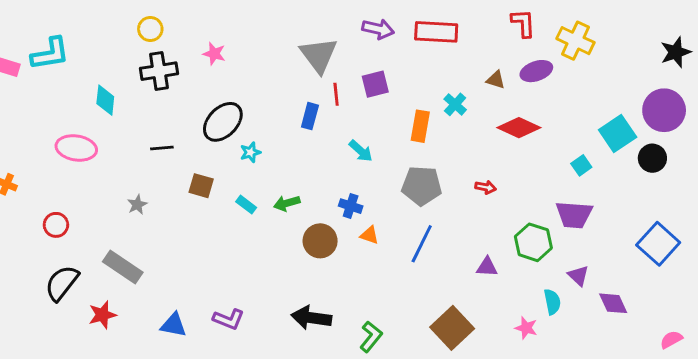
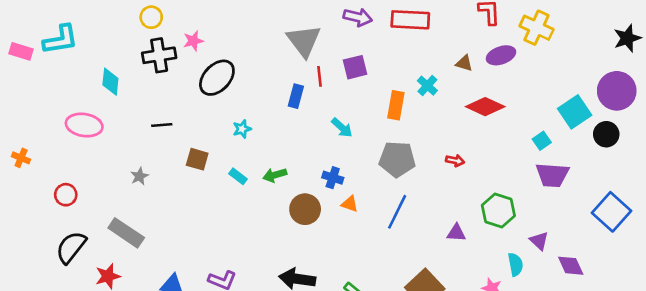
pink star: (214, 54) -> (193, 41), moved, turned -30
black ellipse: (223, 122) -> (217, 78), moved
purple trapezoid: (574, 215) -> (552, 175), moved

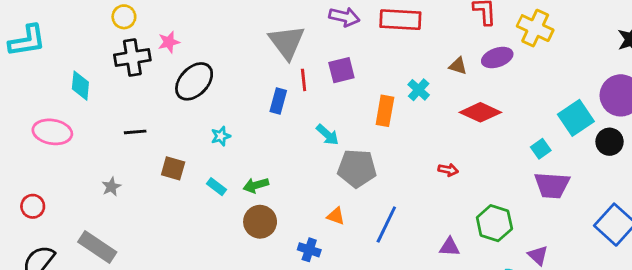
gray pentagon: (397, 159) -> (357, 168), moved
blue cross: (333, 178) -> (309, 250), moved
brown circle: (305, 209) -> (260, 222), moved

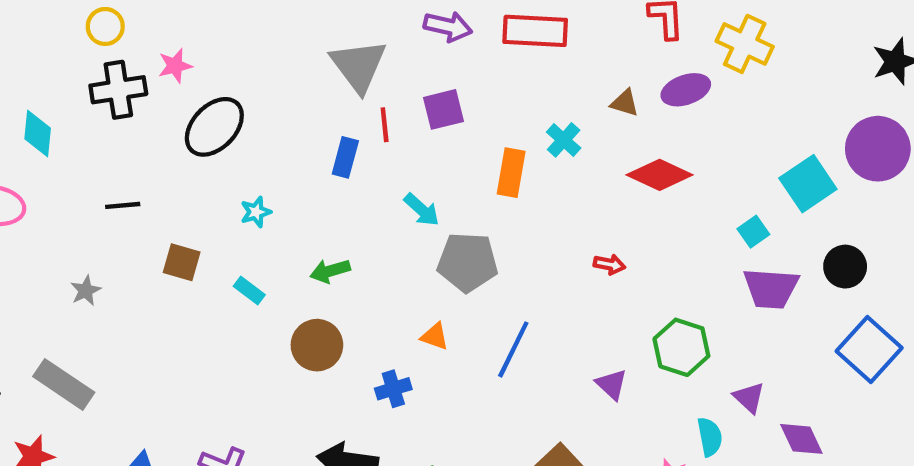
black circle: (610, 142) -> (845, 267), moved
green arrow: (256, 185) -> (330, 271), moved
purple triangle: (450, 247) -> (612, 384), turned 40
blue cross: (309, 250) -> (393, 389), turned -35

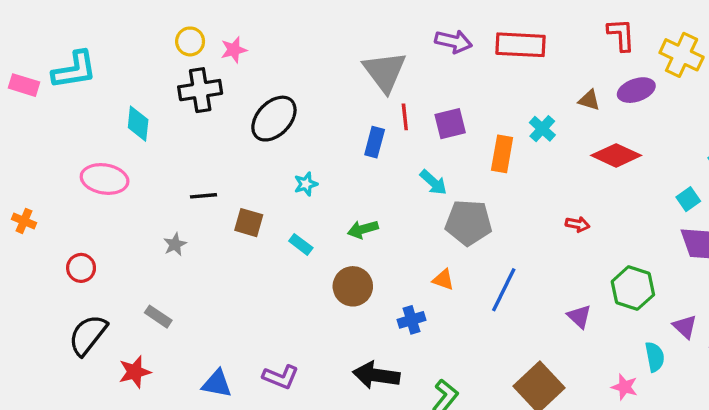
pink star: (175, 66) -> (234, 50), moved
purple square: (444, 109) -> (450, 124), moved
black line: (123, 205) -> (204, 196), moved
gray rectangle: (64, 384) -> (158, 317), size x0.6

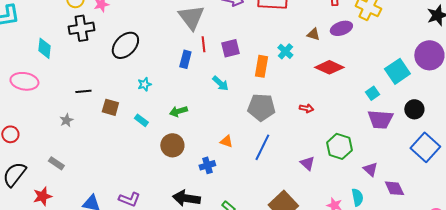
gray pentagon: (469, 223) -> (261, 107), moved
cyan semicircle: (655, 357) -> (357, 197), moved

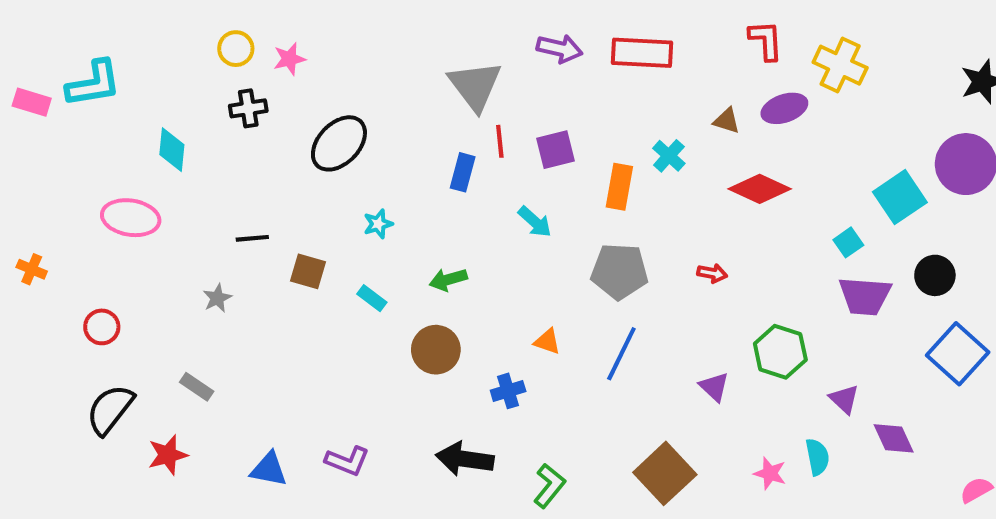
black cross: (81, 28) -> (248, 108), size x0.7

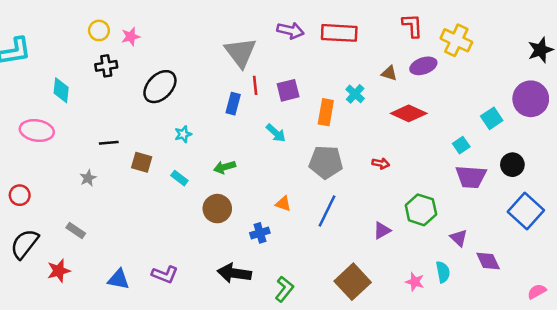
cyan square: (900, 197) -> (492, 118), size x0.7
purple triangle: (714, 387) -> (382, 231), turned 48

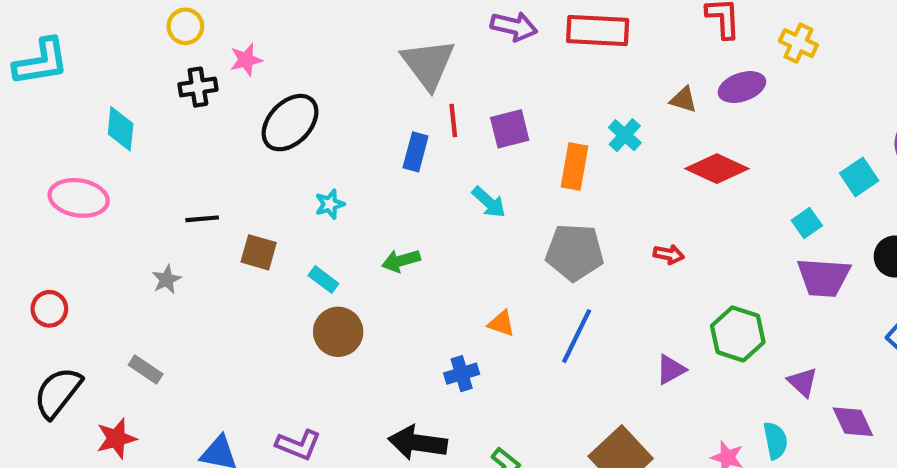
pink star: (131, 37) -> (246, 60), moved
yellow cross: (456, 40) -> (798, 43), size x0.7
brown circle: (217, 209) -> (338, 332), moved

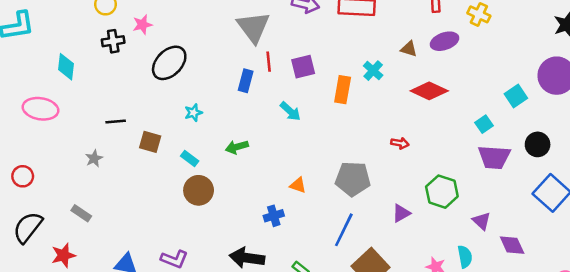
gray pentagon: (575, 252) -> (353, 179), moved
blue line: (577, 336) -> (344, 230), moved

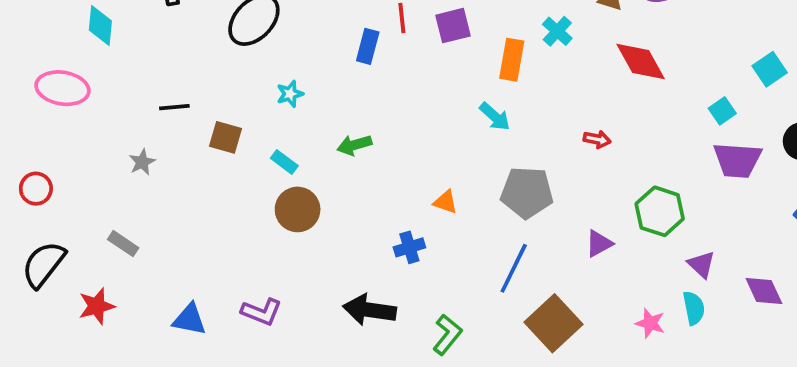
red diamond: (429, 91) -> (641, 62), turned 36
cyan arrow: (290, 111) -> (495, 117), moved
purple triangle: (481, 221) -> (701, 264), moved

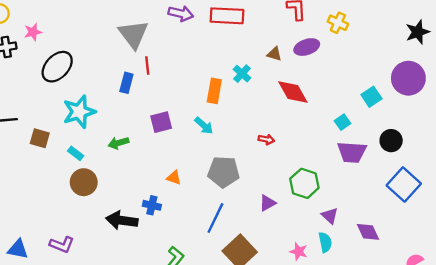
purple square: (453, 26) -> (161, 122), moved
cyan star: (290, 94) -> (79, 112), size x2.0
blue cross: (409, 247) -> (152, 205), turned 30
black arrow: (370, 310) -> (122, 220), moved

